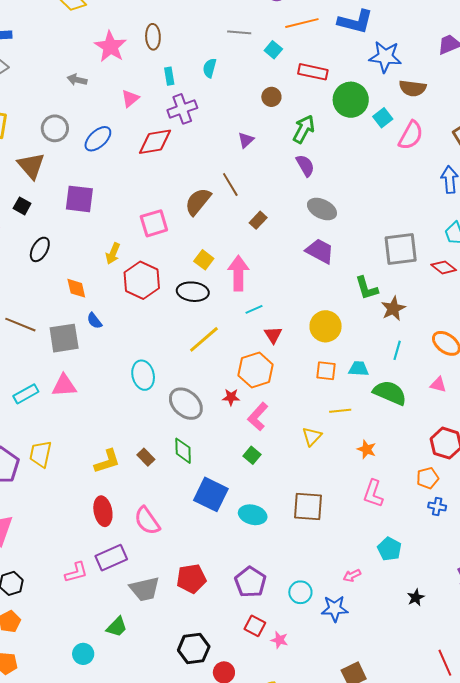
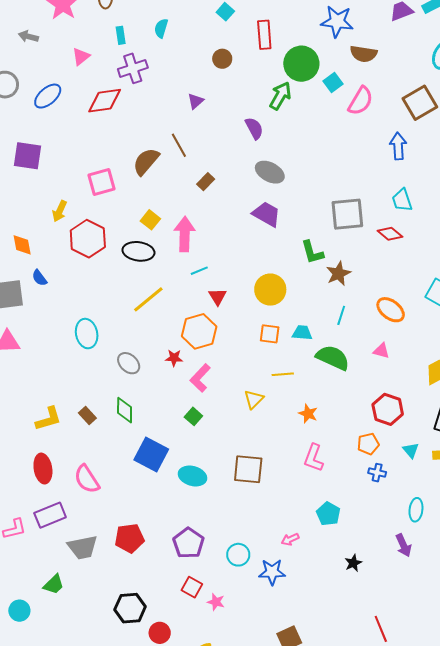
red rectangle: (313, 72) -> (264, 35), turned 72
green arrow: (304, 129) -> (280, 96), moved
gray ellipse: (186, 404) -> (129, 363), size x0.7

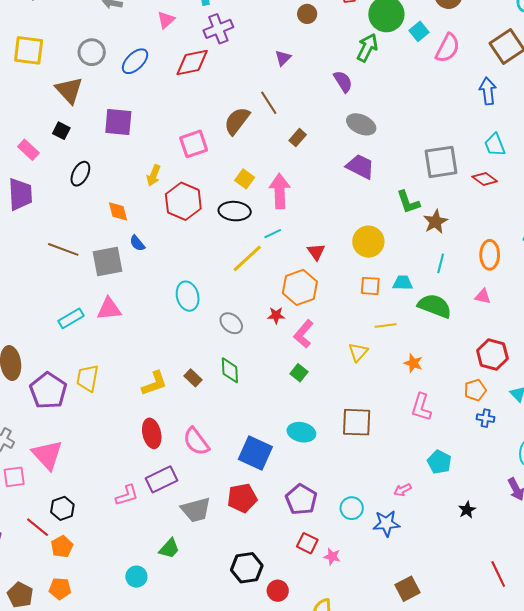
cyan line: (199, 271) -> (273, 234), moved
orange ellipse: (391, 310) -> (490, 255), turned 56
blue square: (151, 455) -> (255, 453), moved

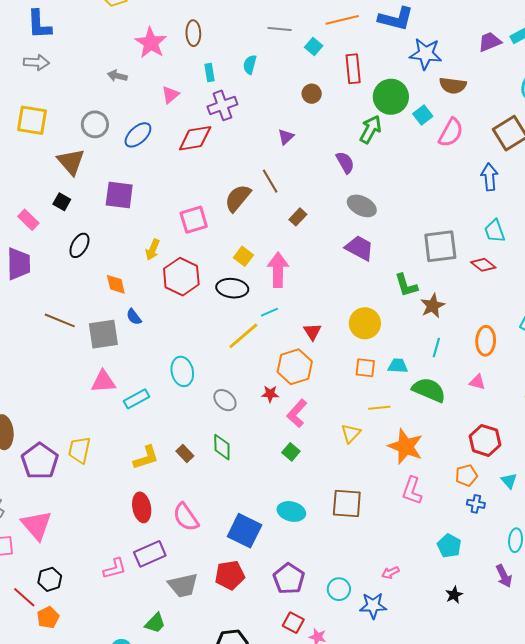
cyan rectangle: (71, 318) -> (136, 399), moved
orange star: (413, 363) -> (406, 446), size x1.8
cyan pentagon: (439, 462) -> (449, 546), moved

